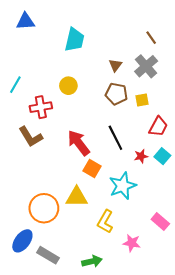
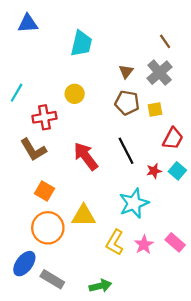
orange square: (92, 168) -> (44, 191), moved
pink star: (132, 243) -> (144, 245), moved, turned 30

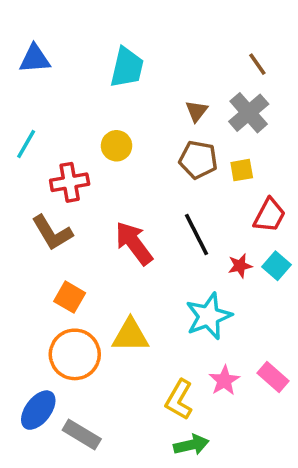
blue triangle: (28, 23) -> (35, 59), moved
yellow L-shape: (115, 242) -> (179, 400), moved
green arrow: (100, 286) -> (191, 445), moved

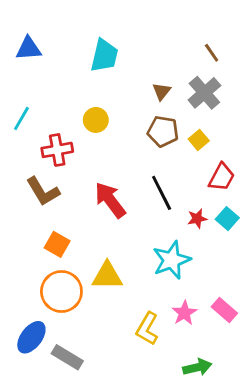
yellow square: (242, 170) -> (199, 140), turned -30
green arrow: (191, 445) -> (197, 367), moved

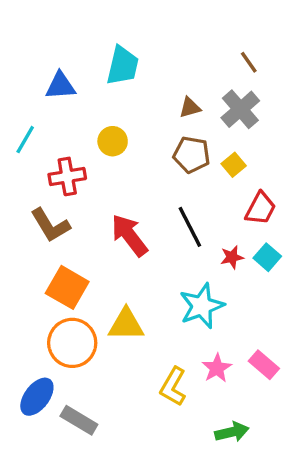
blue triangle: (29, 48) -> (60, 86), moved
brown triangle: (162, 91) -> (190, 108), turned 36
orange square: (57, 244) -> (67, 287), size x1.4

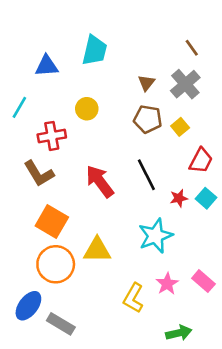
brown triangle: (190, 108) -> (146, 83), turned -36

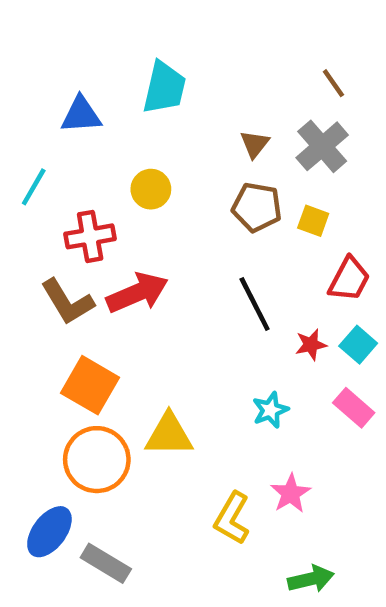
yellow square: (180, 127) -> (313, 221), turned -30
red arrow: (100, 181) -> (137, 293), moved, turned 104
cyan star: (155, 236) -> (270, 410), size x0.6
pink rectangle: (203, 281) -> (354, 408), moved

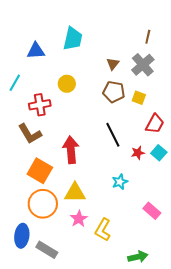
brown line: (333, 83) -> (148, 37), turned 48
red arrow: (137, 293) -> (71, 150), moved, turned -72
pink rectangle: (354, 408) -> (152, 211), moved
pink star: (291, 493) -> (79, 219), moved
blue ellipse: (49, 532) -> (22, 236), turned -30

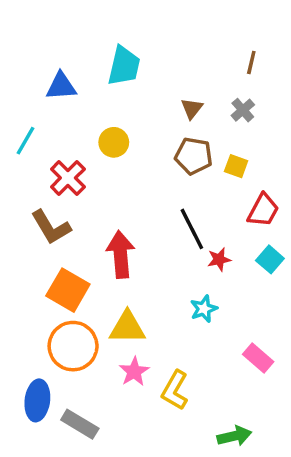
gray cross: (143, 65) -> (243, 110), size x0.6
red cross: (40, 105) -> (68, 178), turned -35
red star: (138, 153) -> (219, 259), moved

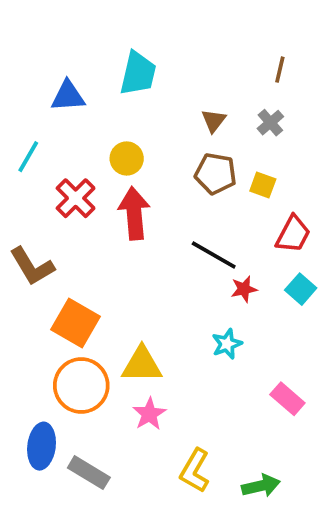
brown L-shape: (51, 227) -> (32, 266), moved
black line: (192, 229) -> (214, 255), turned -33
red arrow: (121, 254) -> (134, 213), moved
yellow L-shape: (175, 390) -> (195, 471), moved

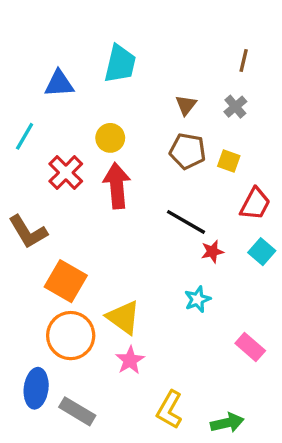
yellow triangle: (142, 365) -> (123, 317), turned 36

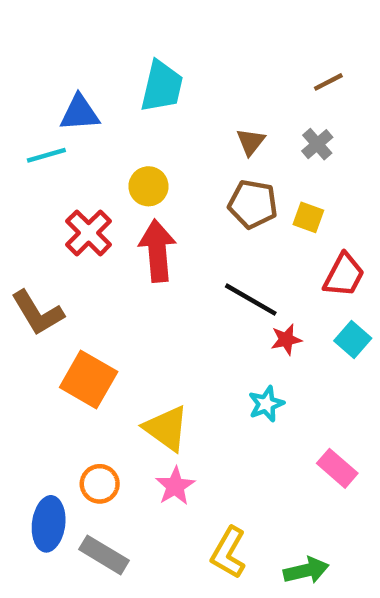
brown line: (244, 61) -> (328, 82), turned 50
cyan line: (25, 136) -> (46, 155), moved, turned 44
orange circle: (71, 336) -> (100, 484), moved, size x0.6

